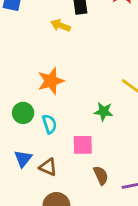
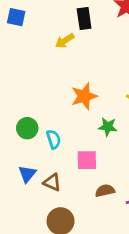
yellow arrow: (61, 25) -> (65, 41), turned -54
orange star: (51, 81) -> (84, 96), moved
brown semicircle: (101, 175) -> (105, 191), turned -78

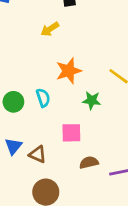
yellow arrow: (65, 41) -> (50, 29), moved
cyan semicircle: (54, 139) -> (43, 98), moved

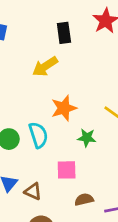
yellow arrow: (50, 29) -> (45, 66), size x1.4
cyan semicircle: (43, 98) -> (38, 135), size x1.4

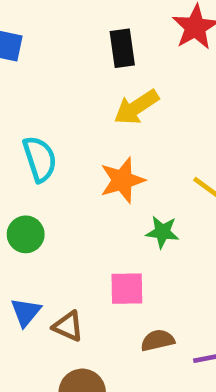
yellow arrow: (45, 66) -> (136, 107), moved
cyan semicircle: (38, 135) -> (40, 159), moved

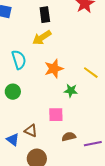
black rectangle: (122, 48) -> (45, 15), moved
yellow arrow: (136, 107) -> (42, 38), moved
blue triangle: (26, 312) -> (13, 140), moved, turned -32

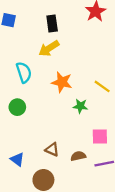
orange star: (54, 69) -> (62, 82), turned 30
pink square: (56, 115) -> (100, 136), moved
brown triangle: (31, 131) -> (52, 150), moved

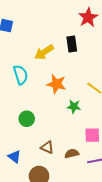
black rectangle: (52, 23) -> (72, 44), moved
green circle: (17, 107) -> (27, 119), moved

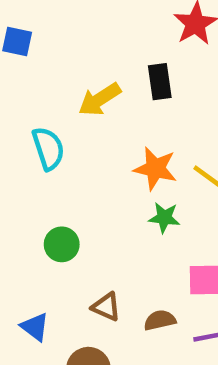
orange star: (56, 84) -> (155, 169), moved

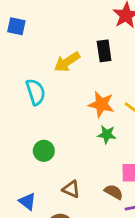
brown semicircle: (160, 320) -> (114, 192), moved, turned 42

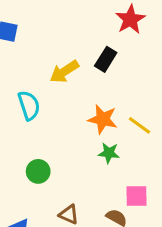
black rectangle: (104, 51) -> (106, 59), turned 40

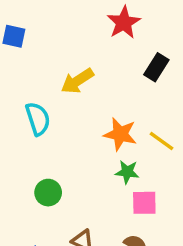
red star: (130, 19) -> (124, 23), moved
black rectangle: (106, 59) -> (156, 67), moved
pink square: (136, 196) -> (144, 203), moved

